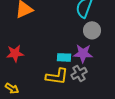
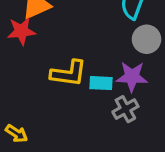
red star: (15, 53) -> (21, 31), moved
yellow L-shape: (57, 76) -> (69, 73), moved

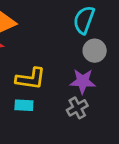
cyan rectangle: (101, 83) -> (24, 105), moved

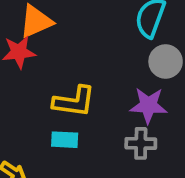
gray cross: (77, 108) -> (141, 143), turned 30

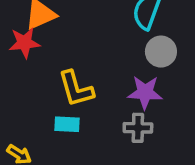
yellow L-shape: (74, 102) -> (76, 89), turned 66

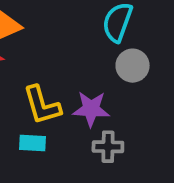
purple star: (145, 92) -> (91, 109), moved

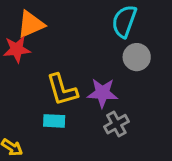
gray cross: (108, 147) -> (116, 124), turned -30

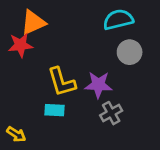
cyan semicircle: (124, 21) -> (118, 20), turned 56

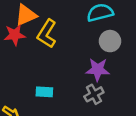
yellow L-shape: (62, 82) -> (47, 34), moved, turned 48
purple star: (98, 85) -> (98, 70), moved

